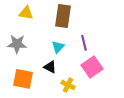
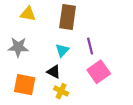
yellow cross: (68, 85) -> (61, 91), moved

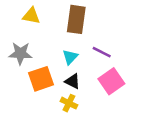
purple line: (90, 46) -> (102, 52), turned -49
black triangle: (54, 72) -> (73, 81), moved
orange square: (25, 85) -> (41, 79), moved, turned -30

